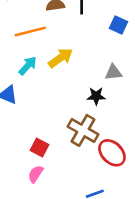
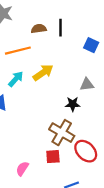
red square: (39, 148) -> (53, 157), moved, turned -32

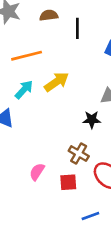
brown semicircle: (39, 29) -> (49, 15), moved
brown cross: (62, 133) -> (79, 153), size x0.7
pink semicircle: (22, 169) -> (37, 172), moved

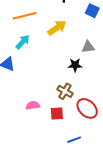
yellow arrow: (57, 82) -> (57, 28), moved
pink semicircle: (37, 172) -> (33, 105), turned 48

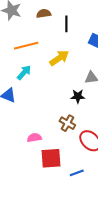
red square: (57, 113) -> (51, 158), moved, size x1.5

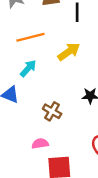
brown cross: (67, 123) -> (52, 111), moved

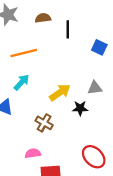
yellow arrow: (69, 52) -> (60, 92), moved

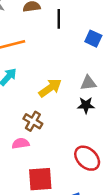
black star: (80, 108) -> (86, 105), moved
pink semicircle: (33, 153) -> (21, 143), moved

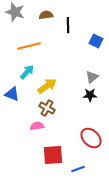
gray triangle: (88, 83) -> (92, 77), turned -32
yellow arrow: (50, 88) -> (47, 86), moved

